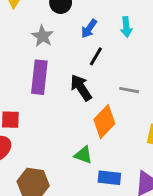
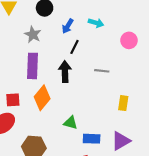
cyan arrow: (126, 27) -> (96, 23), turned -64
black arrow: (81, 88) -> (65, 72), turned 36
orange diamond: (104, 122) -> (42, 98), moved

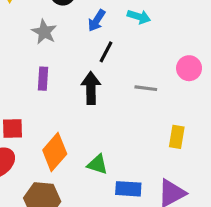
pink circle: (129, 40) -> (189, 68), moved
purple rectangle: (33, 66) -> (43, 79), size x0.6
orange diamond: (42, 98) -> (55, 152), moved

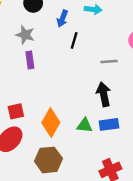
purple rectangle: (43, 79) -> (30, 60), moved
black arrow: (91, 88) -> (104, 94), moved
blue rectangle: (128, 189) -> (109, 124), moved

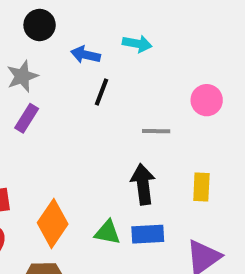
blue arrow: (62, 19) -> (85, 55), turned 77
gray star: (25, 35) -> (22, 76), turned 30
purple rectangle: (30, 60) -> (27, 118), turned 35

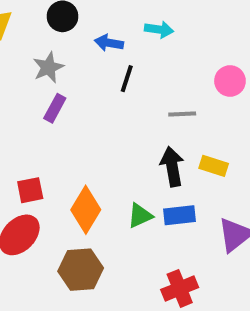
yellow rectangle: (201, 187) -> (214, 166), moved, turned -72
green triangle: (107, 232) -> (140, 216), turned -32

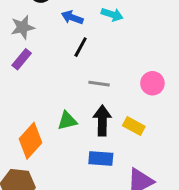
pink circle: (230, 81) -> (152, 83), moved
gray line: (182, 114) -> (99, 84), moved
green triangle: (140, 216) -> (67, 121), moved

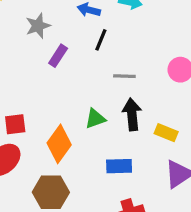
purple rectangle: (22, 59) -> (58, 56), moved
yellow rectangle: (134, 126) -> (166, 133), moved
blue rectangle: (101, 159) -> (119, 166), moved

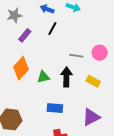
gray line: (124, 76) -> (76, 56), moved
yellow rectangle: (166, 133) -> (93, 81), moved
orange diamond: (59, 144) -> (21, 68), moved

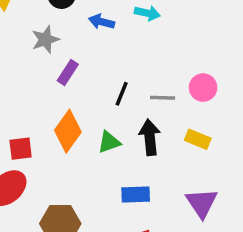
black line: (52, 29) -> (122, 94), moved
purple triangle: (91, 117) -> (202, 203), turned -30

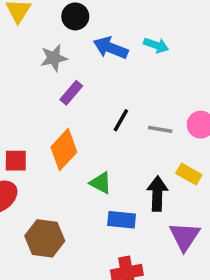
blue arrow: (101, 22) -> (111, 48), size x1.4
black arrow: (150, 137) -> (157, 194), moved
green triangle: (109, 142) -> (101, 183), moved, turned 40

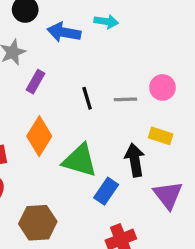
black line: (121, 120) -> (87, 98), turned -35
green triangle: (101, 183) -> (80, 160), size x1.6
blue rectangle: (122, 220) -> (106, 191), turned -50

